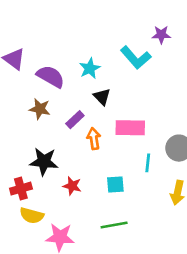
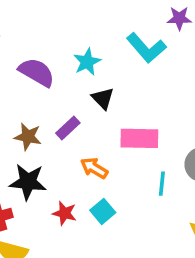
brown star: (40, 109) -> (28, 137), moved
orange arrow: (94, 139) -> (94, 168), moved, turned -50
cyan square: (115, 184) -> (103, 211), moved, turned -36

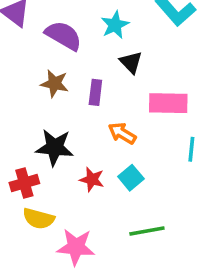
purple rectangle: (68, 128) -> (95, 92), turned -40
brown star: (28, 137) -> (55, 84), moved

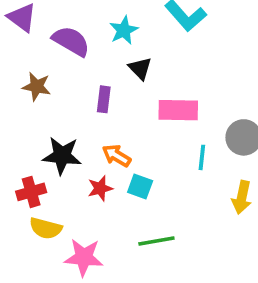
brown star: (55, 84) -> (37, 87), moved
orange arrow: (122, 133) -> (116, 156), moved
cyan square: (131, 178) -> (140, 186), turned -30
red star: (92, 179) -> (100, 188), turned -30

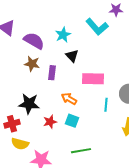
brown star: (37, 87) -> (32, 64), moved
orange arrow: (116, 156) -> (69, 99), moved

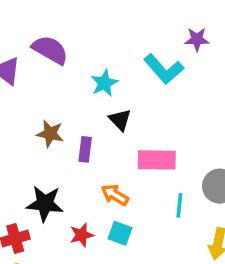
purple semicircle: (34, 41) -> (50, 50), moved

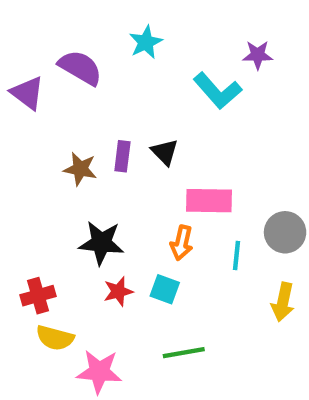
cyan star: (104, 83) -> (146, 42), moved
purple rectangle: (85, 149) -> (122, 156), moved
orange arrow: (115, 195) -> (182, 243), moved, turned -108
black star: (45, 204) -> (101, 243), moved

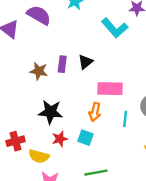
black triangle: (165, 152) -> (86, 62), turned 35
yellow semicircle: (55, 338) -> (39, 156), moved

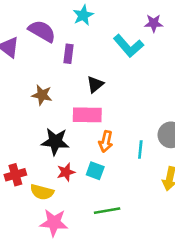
purple rectangle: (62, 64) -> (69, 54), moved
pink rectangle: (110, 89) -> (87, 115), moved

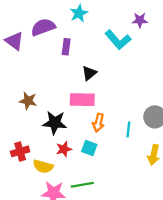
purple semicircle: (42, 31) -> (43, 27), turned -50
brown star: (42, 95) -> (28, 101), moved
green line: (107, 211) -> (82, 185), moved

